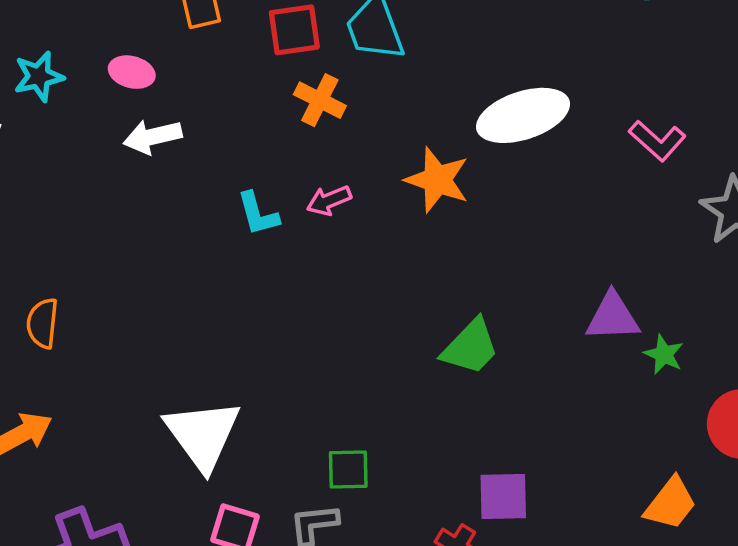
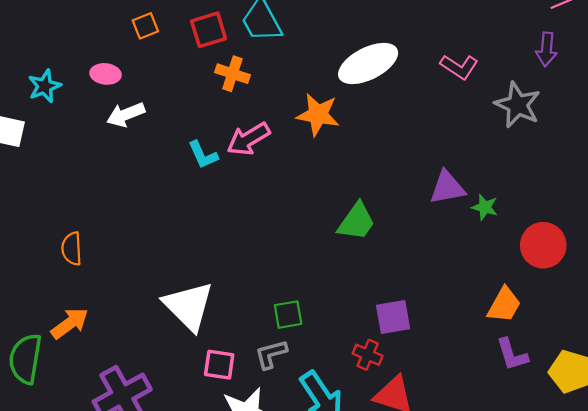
pink arrow: (329, 200) -> (248, 139), size x1.5

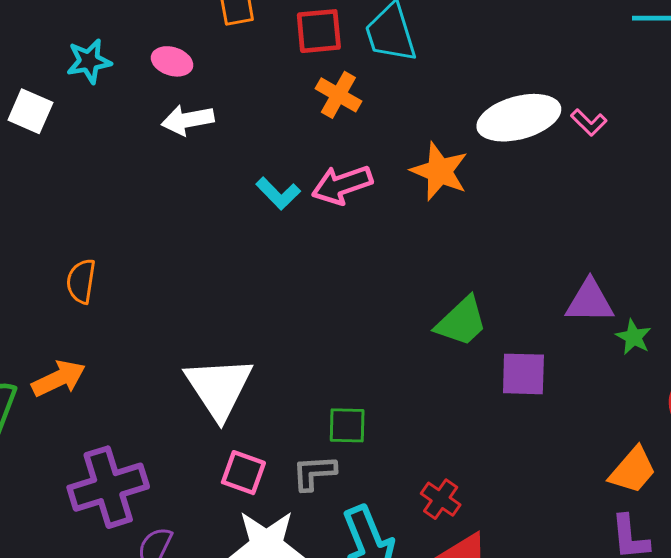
pink L-shape: (459, 67) -> (589, 122), moved, size x0.7
cyan L-shape: (203, 155) -> (278, 193), turned -32
purple square: (393, 317) -> (523, 374), moved

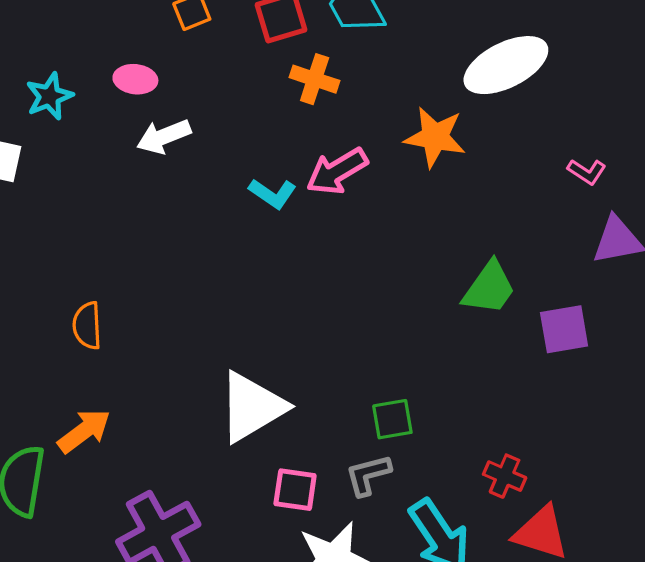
pink L-shape: (589, 122) -> (587, 172), moved
white triangle: (219, 388) -> (252, 407), turned 44

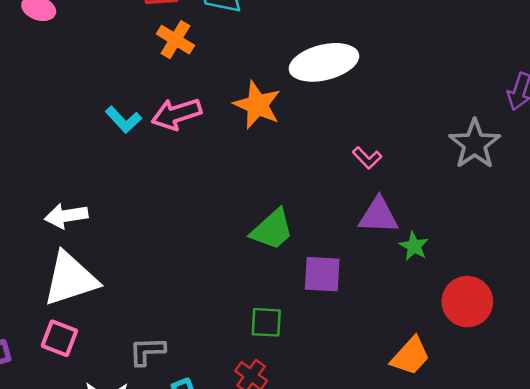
white arrow: (164, 137) -> (66, 216), moved
green square: (392, 419) -> (266, 322), moved
pink square: (295, 490) -> (59, 338), moved

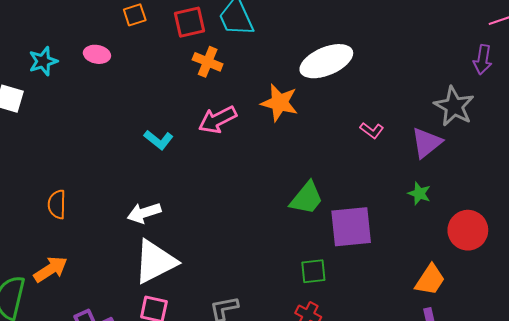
cyan L-shape: (123, 120) -> (159, 140), moved
purple triangle: (378, 216) -> (427, 143), moved, turned -32
purple square: (322, 274) -> (351, 227), size x1.4

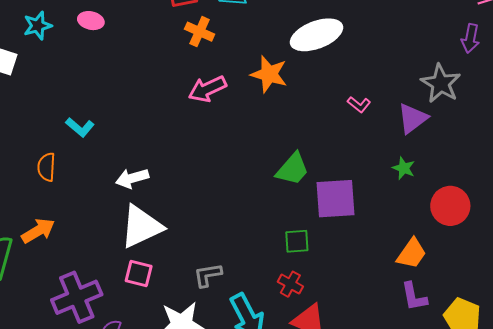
cyan L-shape: (159, 140) -> (80, 127), moved

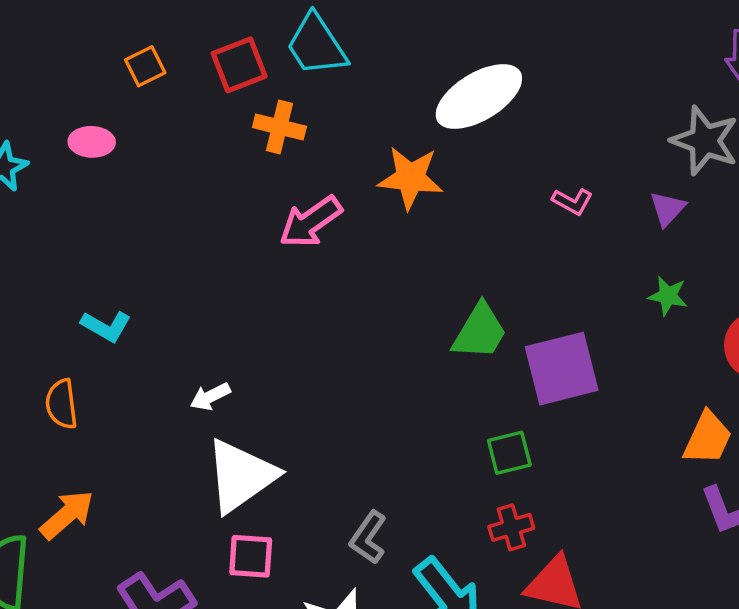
purple triangle: (412, 118) -> (668, 209), size x0.7
white arrow: (132, 178) -> (210, 397), size x0.7
gray L-shape: (208, 275) -> (368, 538), turned -36
red cross: (290, 284) -> (511, 527), turned -35

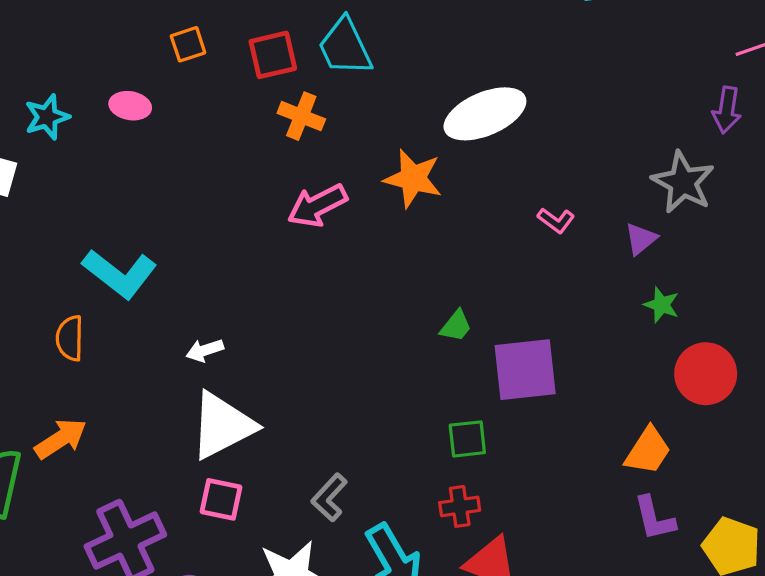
green star: (668, 296) -> (661, 305), moved
cyan L-shape: (106, 326) -> (120, 274), size x1.6
green trapezoid: (480, 332) -> (456, 326), size x0.6

